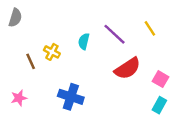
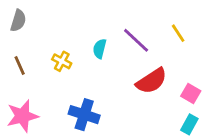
brown line: (31, 61) -> (20, 66), moved
pink star: (19, 98) -> (22, 116), size x1.6

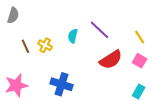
yellow line: (178, 33) -> (140, 37), moved
brown line: (20, 66) -> (25, 46), moved
pink square: (191, 94) -> (140, 61), moved

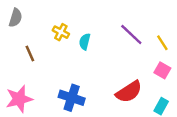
purple line: (100, 30) -> (131, 34), moved
yellow cross: (45, 45) -> (61, 32), moved
red semicircle: (111, 60) -> (129, 92), moved

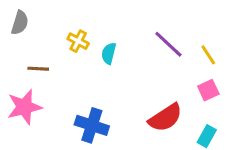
brown line: (30, 54) -> (38, 69), turned -63
pink square: (162, 70) -> (208, 90), turned 35
pink star: (19, 99) -> (24, 107), moved

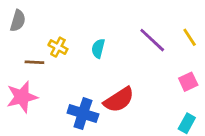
yellow cross: (78, 41) -> (58, 47), moved
yellow line: (208, 55) -> (190, 37), moved
red semicircle: (165, 118) -> (119, 100), moved

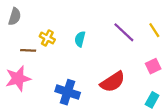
red semicircle: (119, 100) -> (113, 82), moved

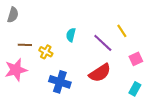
yellow line: (154, 30) -> (122, 31), moved
purple line: (124, 32) -> (103, 43), moved
yellow cross: (47, 38) -> (46, 52), moved

